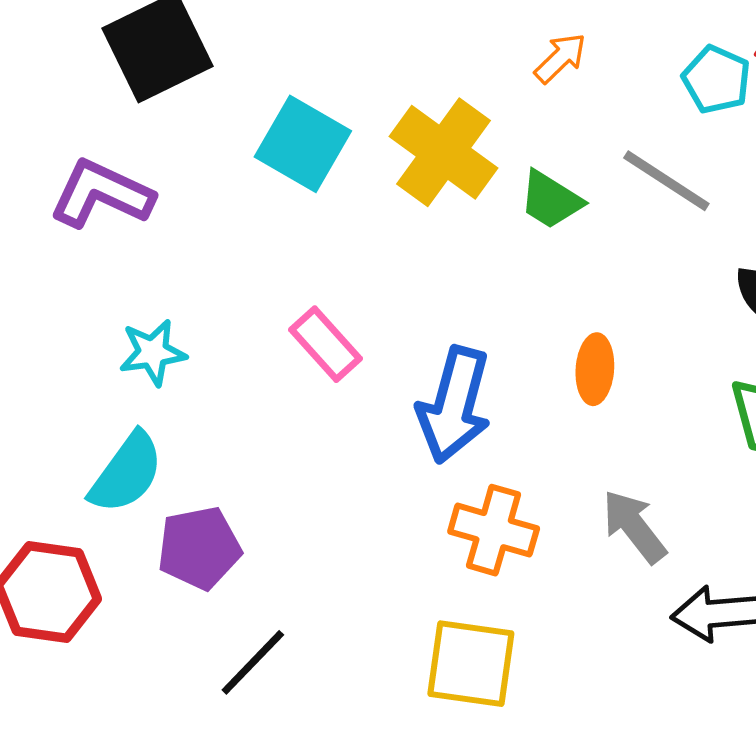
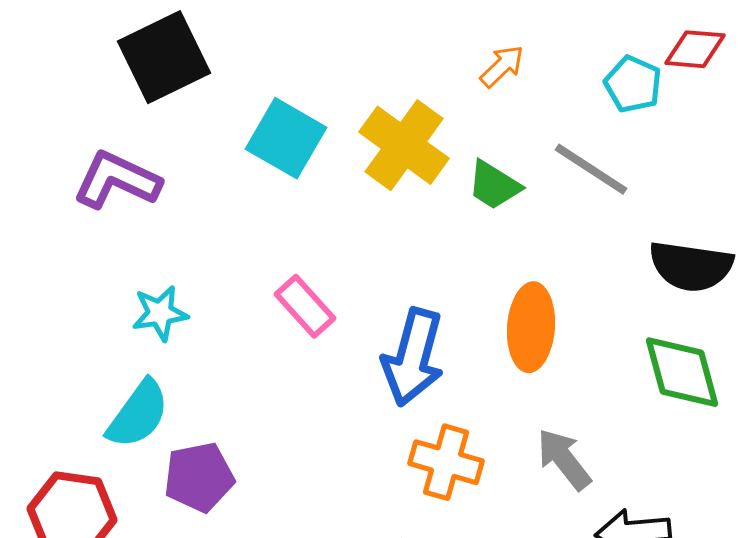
orange ellipse: (595, 369) -> (531, 327), size x1.5

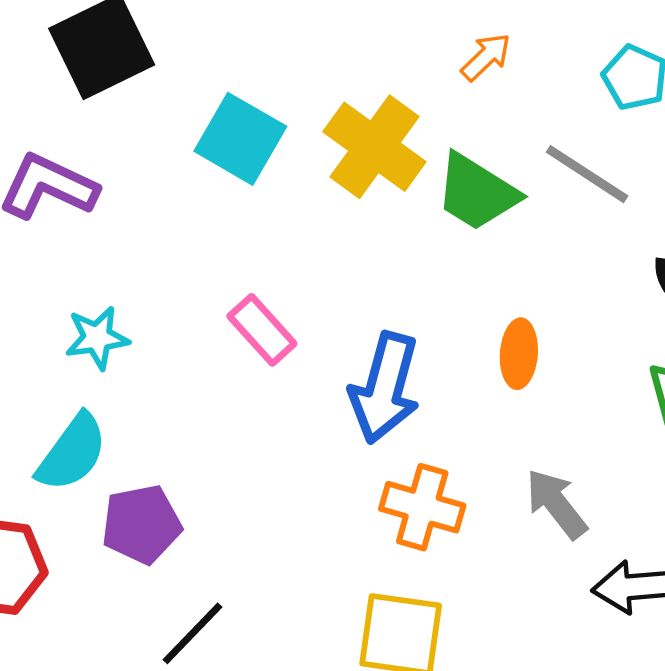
green trapezoid: (494, 185) -> (477, 192), size x1.4
orange ellipse: (531, 327) -> (519, 354), size x0.7

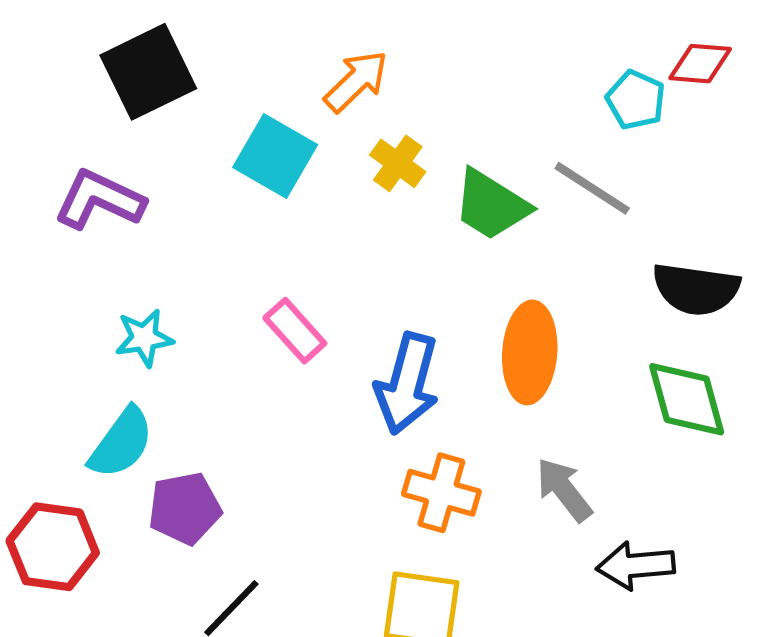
orange arrow: (486, 57) -> (356, 81), moved, size x1.4
yellow cross: (374, 147) -> (398, 163), size x0.6
orange ellipse: (519, 354) -> (530, 352), size x1.6

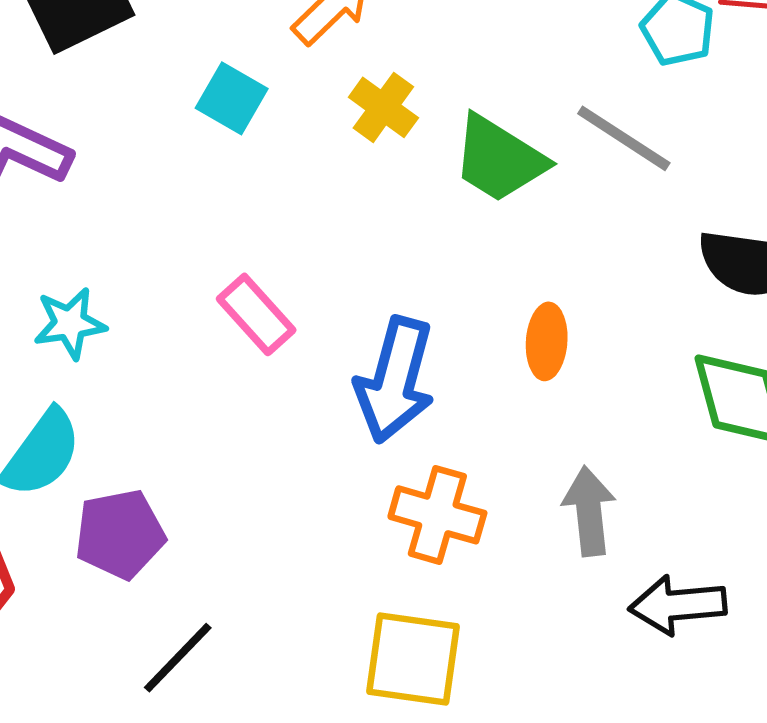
cyan square: (275, 156) -> (232, 98), size x0.7
orange ellipse: (530, 352) -> (547, 341), size x0.6
gray arrow: (564, 490) -> (589, 511), turned 32

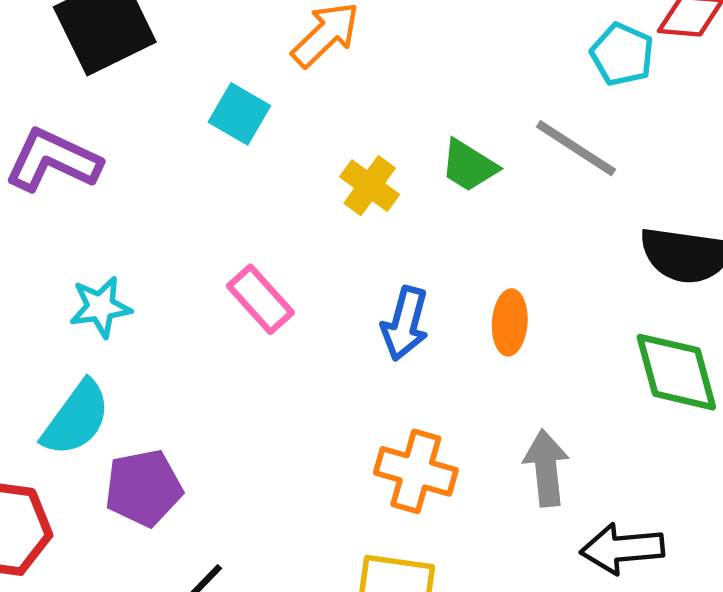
yellow cross: (383, 107) -> (370, 186), moved
green trapezoid: (499, 159) -> (469, 166), size x0.7
blue arrow: (395, 380) -> (405, 324), moved, size x0.7

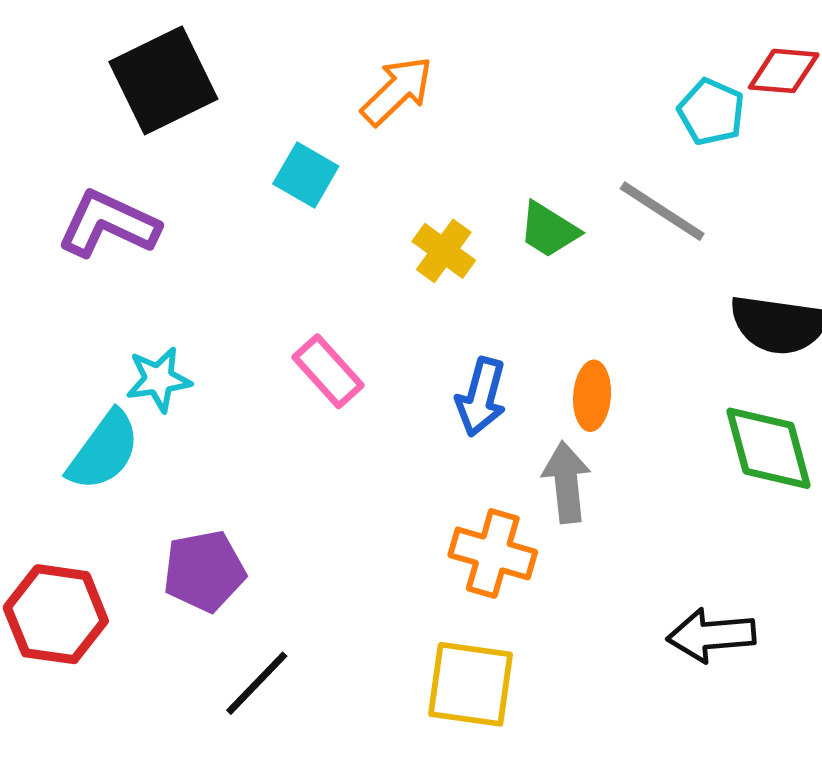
cyan semicircle: (76, 418) -> (104, 451), moved
gray arrow: (546, 468) -> (566, 482), moved

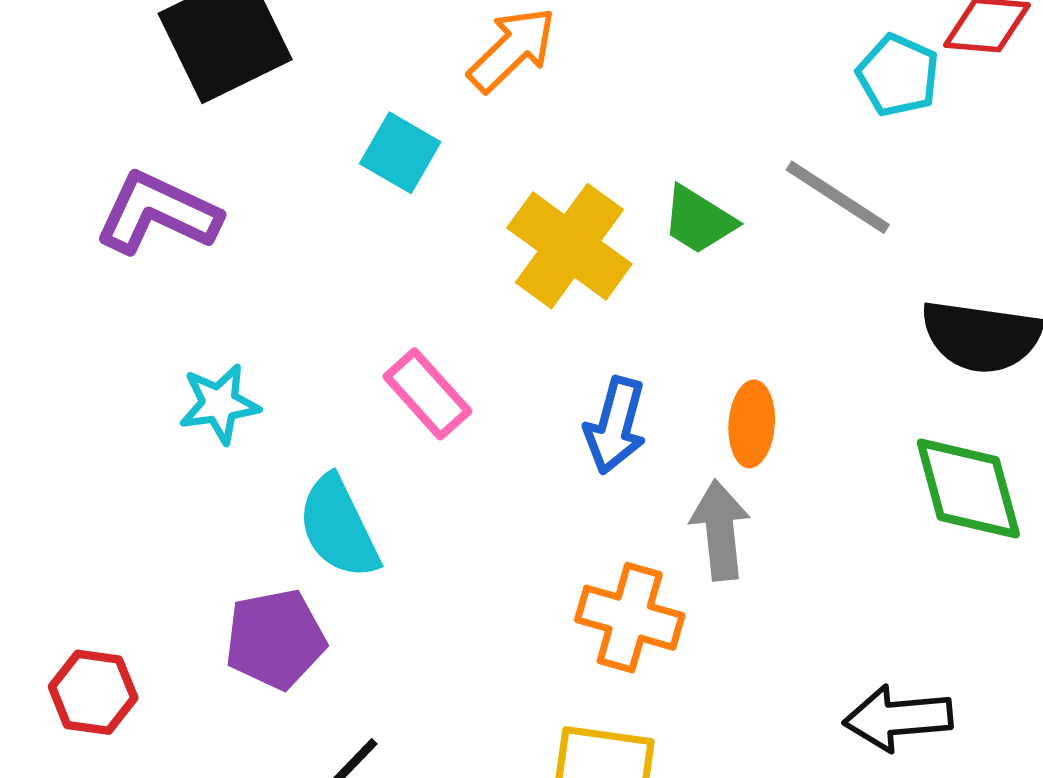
yellow cross: (444, 251) -> (569, 246), size x1.6
cyan semicircle: (104, 451) -> (338, 527), moved, turned 118
red hexagon: (56, 614) -> (93, 692), size x0.7

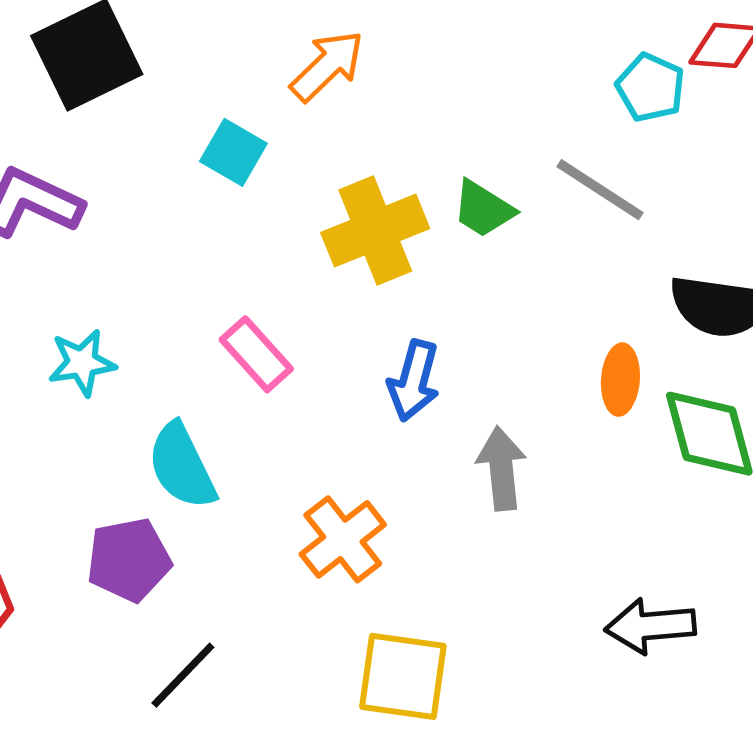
yellow cross: (569, 246) -> (375, 230), turned 32
orange ellipse: (752, 424) -> (620, 380), moved
orange cross: (630, 618) -> (343, 539), moved, turned 36

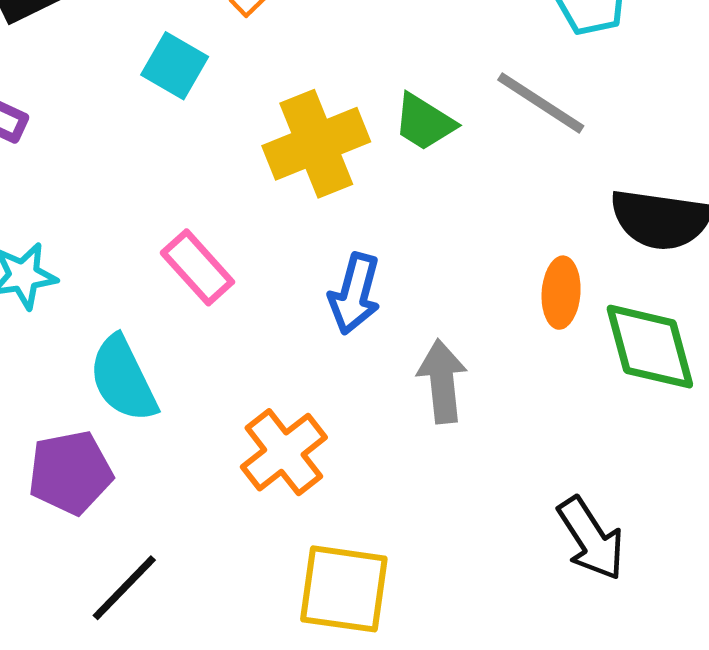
black arrow: (650, 626) -> (591, 539), turned -118

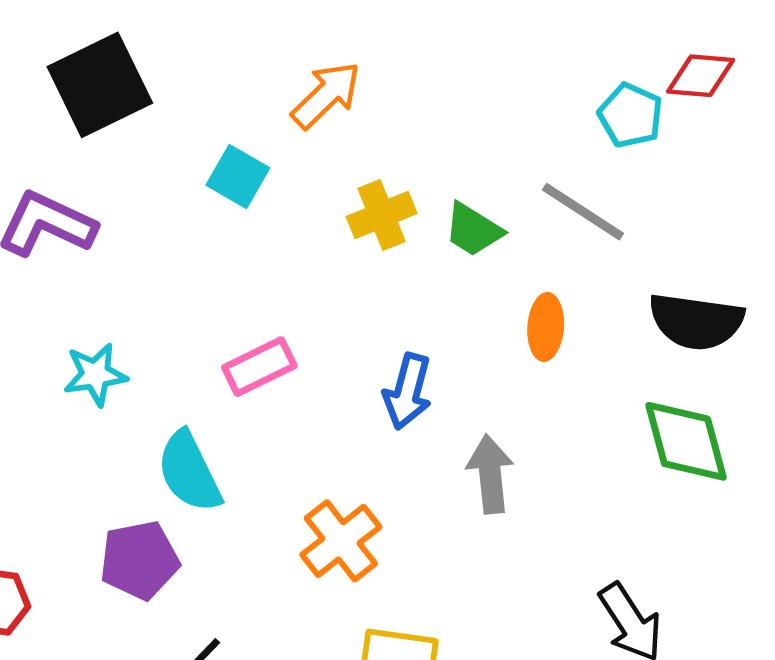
yellow cross: (316, 144) -> (382, 215), moved, size x0.7
pink rectangle: (197, 267) -> (259, 367), turned -74
orange ellipse: (561, 293) -> (546, 327), moved

